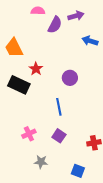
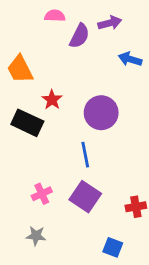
purple circle: (70, 78) -> (101, 113), size x1.5
purple square: (59, 136) -> (85, 197), size x1.5
gray star: (41, 162) -> (36, 236), moved

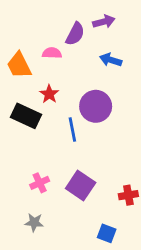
pink semicircle: (55, 16) -> (52, 53), moved
blue arrow: (130, 59) -> (111, 60), moved
blue line: (85, 155) -> (72, 130), moved

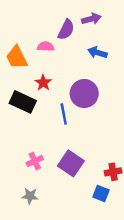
blue square: (107, 233) -> (101, 194), moved

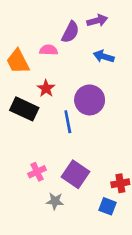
gray star: (30, 196) -> (55, 201), moved

